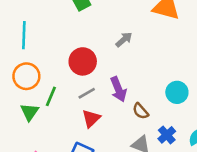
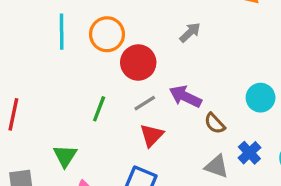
orange circle: (26, 76) -> (107, 34), moved
purple arrow: (118, 89) -> (185, 96), turned 140
green triangle: (30, 112) -> (65, 156), moved

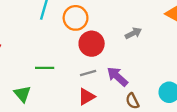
green line: (99, 109) -> (45, 68), moved, turned 54
green triangle: (65, 156) -> (22, 94), turned -30

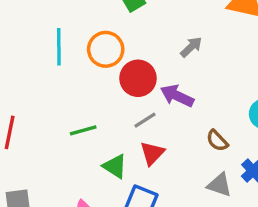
purple arrow: (117, 77) -> (177, 96), moved
green triangle: (22, 94) -> (115, 166), moved

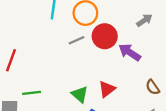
gray line: (145, 120) -> (76, 40), moved
green line: (83, 130) -> (32, 93), moved

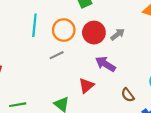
red circle: (105, 36) -> (94, 33), moved
red triangle: (107, 89) -> (86, 86), moved

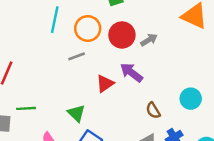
red triangle: (86, 86) -> (105, 84), moved

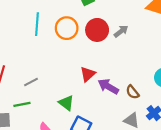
gray line: (77, 56) -> (31, 82), moved
purple arrow: (131, 72) -> (108, 86), moved

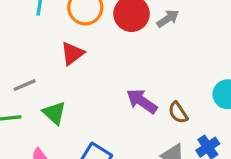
red triangle: (88, 74) -> (72, 54), moved
green triangle: (66, 103) -> (54, 113), moved

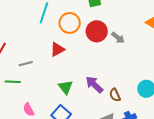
gray arrow: (168, 19) -> (118, 38), turned 64
green triangle: (54, 113) -> (66, 87), moved

